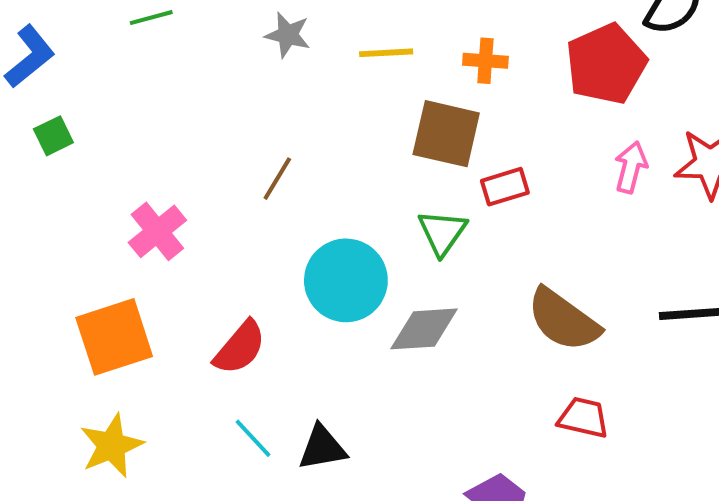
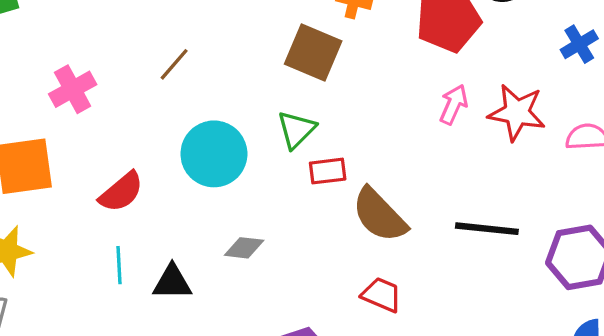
red rectangle: (505, 187) -> (328, 171), moved
gray diamond: (424, 329) -> (244, 248), moved, size x0.7
cyan line: (253, 438) -> (119, 265), turned 30

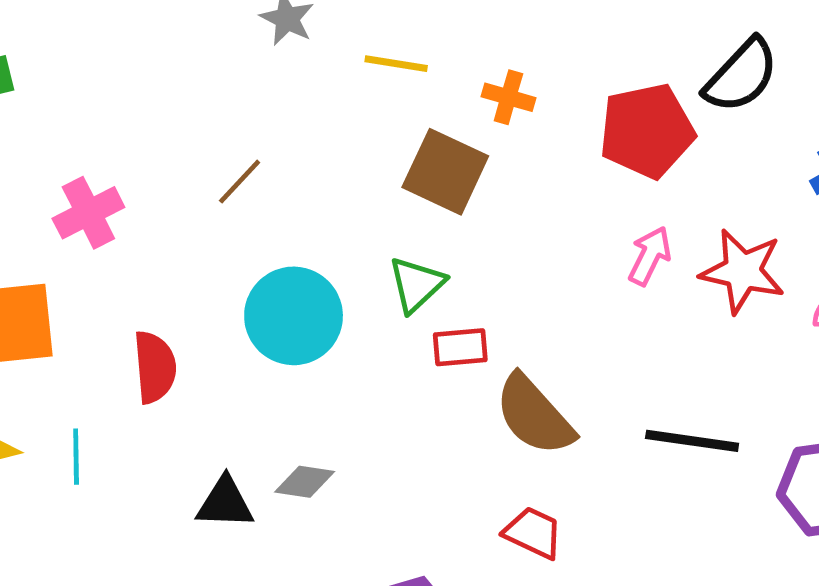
red semicircle: (121, 192) -> (155, 367), turned -57
gray diamond: (244, 248) -> (305, 482), moved
cyan line: (119, 265) -> (76, 457), moved

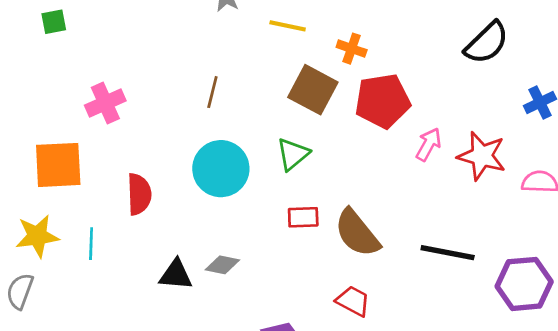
red pentagon: (647, 131) -> (383, 101), moved
brown line: (240, 182) -> (212, 92), moved, turned -32
red rectangle: (460, 347) -> (303, 217), moved

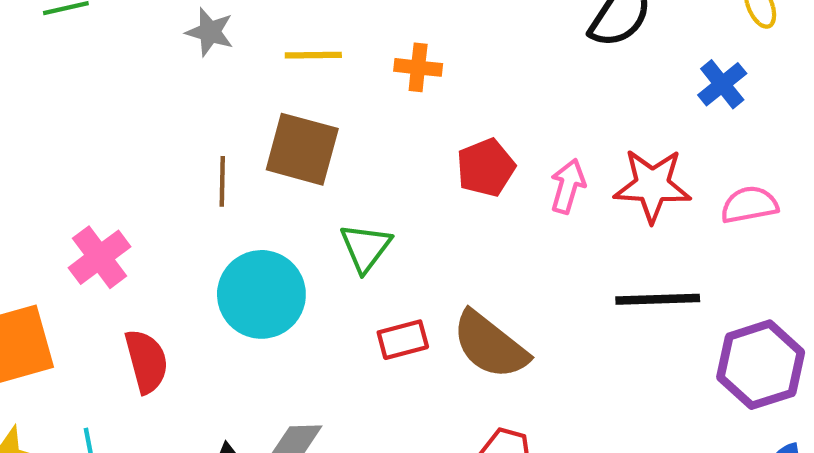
brown square: (313, 90) -> (302, 149), moved
red pentagon: (383, 101) -> (486, 168), moved, size x0.7
pink cross: (105, 103) -> (100, 257), moved
black line: (448, 253) -> (658, 299), moved

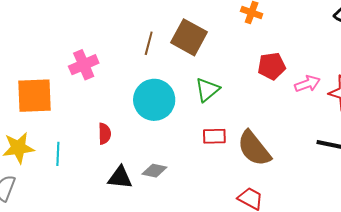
pink arrow: (568, 186) -> (307, 84), turned 40
red semicircle: (146, 361) -> (105, 134), moved, size x0.7

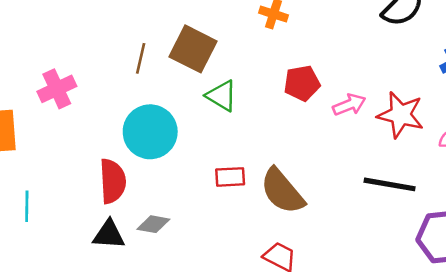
green triangle: (207, 90) -> (222, 96), moved, turned -48
red semicircle: (105, 134) -> (113, 181), moved, size x1.6

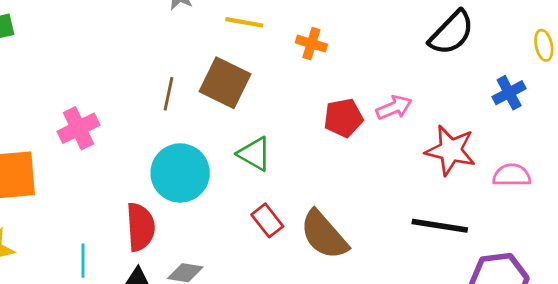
green triangle: (222, 96) -> (254, 154), moved
pink arrow: (349, 105) -> (394, 108), moved
red rectangle: (230, 177) -> (267, 220), turned 56
cyan line: (27, 206) -> (83, 261), moved

